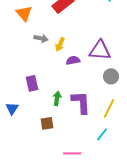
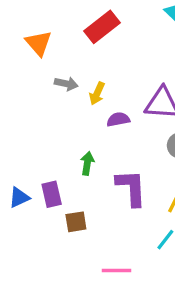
purple rectangle: (32, 83) -> (52, 194), moved
green arrow: (57, 98) -> (87, 163), moved
blue triangle: (12, 108) -> (19, 197), turned 32

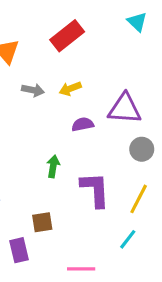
yellow arrow: (97, 93) -> (70, 89), moved, turned 45
purple rectangle: (52, 194) -> (19, 250), moved

